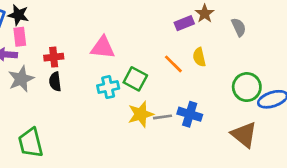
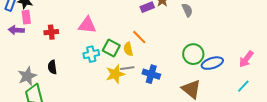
yellow semicircle: (199, 57) -> (128, 49), moved
gray star: (21, 79) -> (27, 76), moved
black semicircle: (55, 82) -> (52, 67), moved
gray line: (162, 117) -> (127, 68), moved

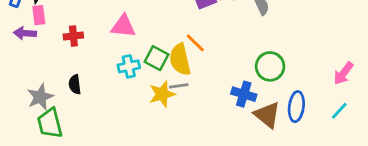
yellow semicircle: (128, 49) -> (180, 59), size x1.6
blue ellipse: (212, 63) -> (296, 107), moved, turned -65
blue cross: (151, 74) -> (244, 94), moved

